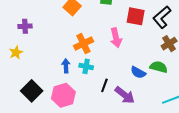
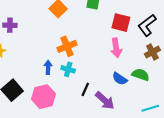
pink arrow: (116, 38) -> (116, 48), moved

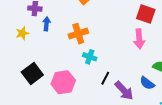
orange cross: (67, 46) -> (78, 34), moved
blue arrow: (48, 67) -> (46, 24), moved
blue semicircle: (120, 79) -> (147, 83), moved

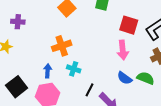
blue arrow: (46, 24) -> (48, 71), moved
blue semicircle: (147, 83) -> (125, 78), moved

